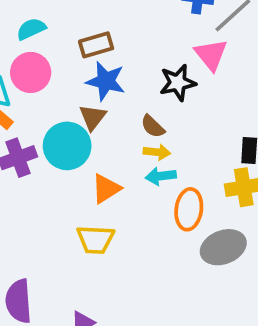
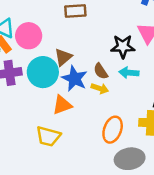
pink circle: (31, 72) -> (29, 36), moved
blue star: (106, 81) -> (74, 79), moved
cyan arrow: (161, 176) -> (129, 73), moved

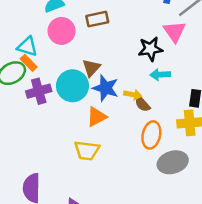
pink circle: (29, 36) -> (62, 31), moved
brown semicircle: (101, 71) -> (142, 104), moved

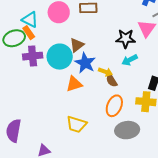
cyan arrow: (160, 75) -> (130, 60), turned -35
yellow trapezoid: (87, 150) -> (76, 124), moved

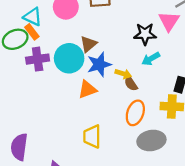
blue star: (85, 63) -> (99, 64), turned 30
yellow trapezoid: (76, 124) -> (92, 136), turned 75

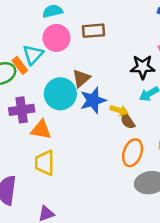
cyan triangle: (33, 17) -> (33, 55), moved, turned 48
purple cross: (38, 59) -> (22, 110), moved
orange triangle: (87, 90) -> (41, 130), moved, turned 30
yellow trapezoid: (92, 136) -> (45, 163), moved

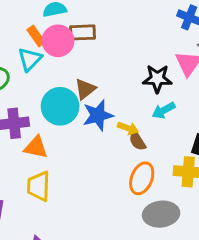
brown rectangle: (94, 31) -> (82, 32), moved
orange rectangle: (20, 65) -> (36, 36), moved

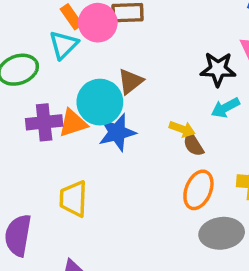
blue star: (98, 115) -> (117, 132), moved
orange triangle: (36, 147) -> (73, 123), moved, turned -30

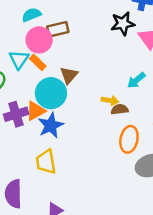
orange rectangle: (71, 17) -> (38, 62), moved
black star: (218, 69) -> (123, 24), moved
blue star: (117, 132) -> (51, 125), moved
brown semicircle: (193, 144) -> (120, 109), turned 126

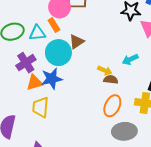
cyan triangle: (19, 59) -> (37, 33), moved, turned 36
orange triangle: (36, 111) -> (35, 83), moved
purple cross: (16, 114) -> (26, 63), turned -30

